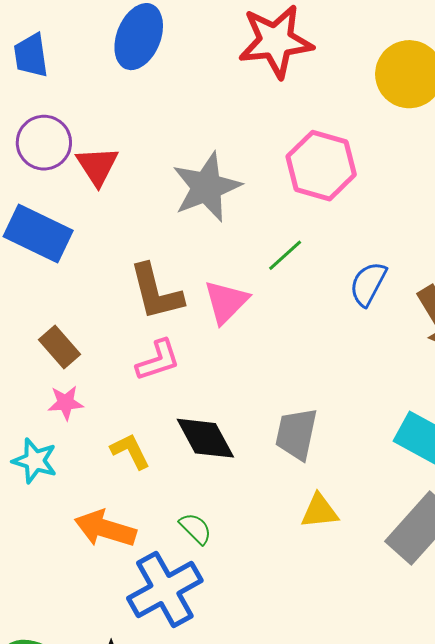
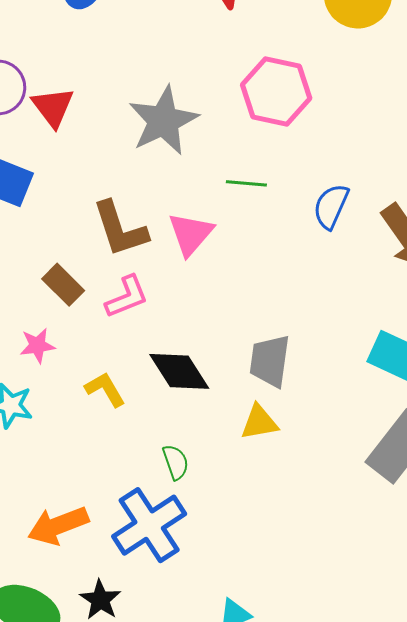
green line: (285, 255) -> (246, 183), turned 51
brown rectangle: (60, 347) -> (63, 285), moved
yellow triangle: (319, 511) -> (259, 422), moved
green semicircle: (196, 528) -> (176, 462), turned 30
orange arrow: (105, 529) -> (58, 525), moved, turned -34

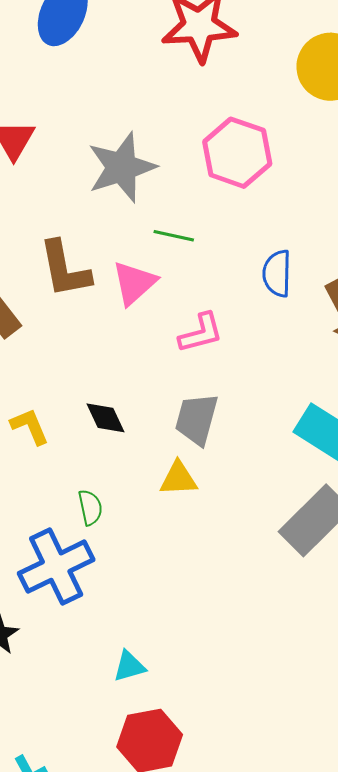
green line: (246, 183) -> (174, 236), moved
blue semicircle: (331, 206) -> (277, 273), turned -30
pink L-shape: (127, 297) -> (201, 333), moved
black diamond: (179, 371) -> (105, 418), size x0.7

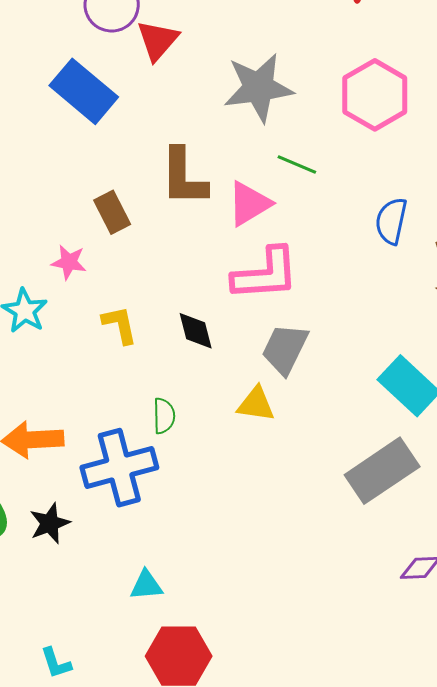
pink L-shape: (201, 333) -> (265, 274), moved, size x1.5
cyan triangle: (129, 666) -> (146, 585), moved

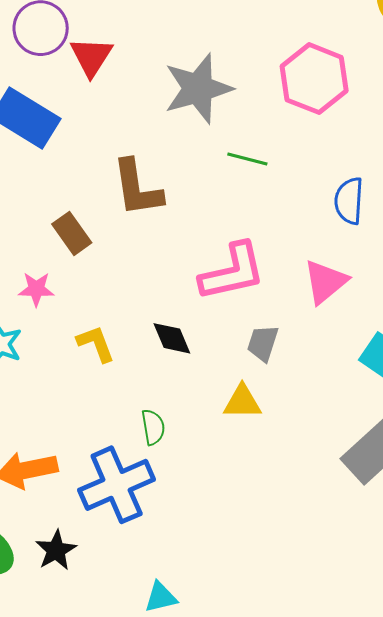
pink triangle: (249, 204) -> (325, 282), moved
gray trapezoid: (285, 349) -> (263, 343), size x0.7

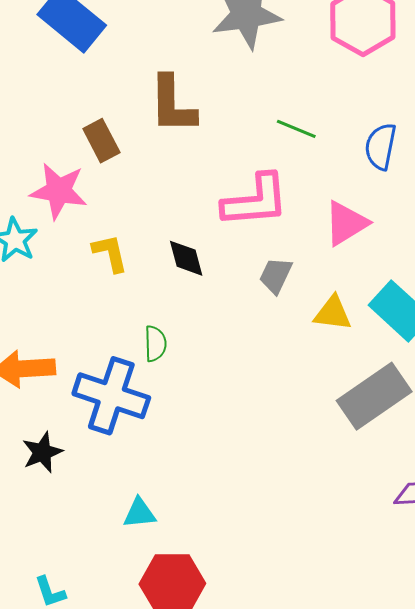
green line: (247, 159) -> (296, 129), moved
pink star: (36, 289) -> (59, 191), size x1.6
yellow triangle: (242, 402) -> (333, 313), moved
blue cross: (117, 485) -> (111, 396), turned 34

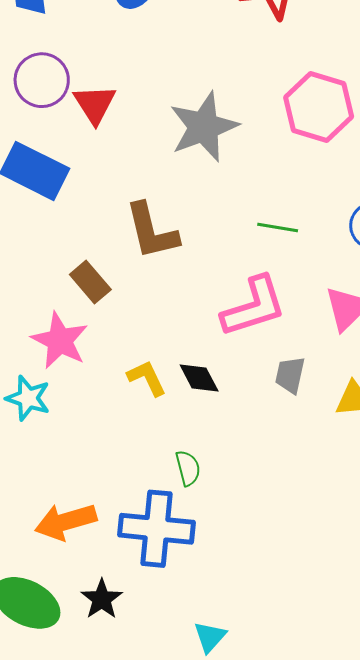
pink star: (59, 191) -> (60, 341), turned 30
yellow L-shape: (110, 253) -> (147, 378), moved
cyan triangle: (139, 513) -> (210, 637), turned -30

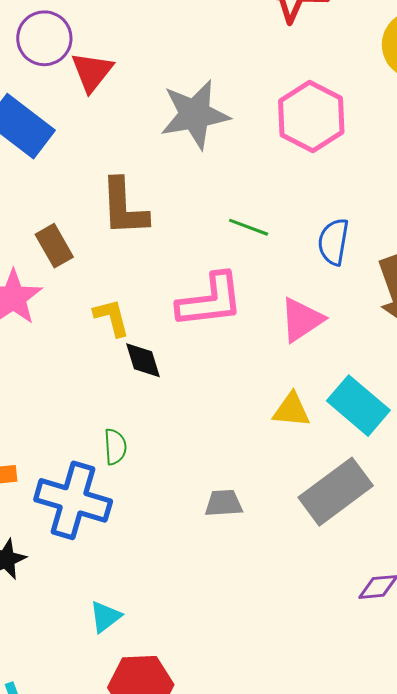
gray trapezoid: (290, 375) -> (224, 503), moved, turned 63
yellow L-shape: (147, 378) -> (112, 318), moved

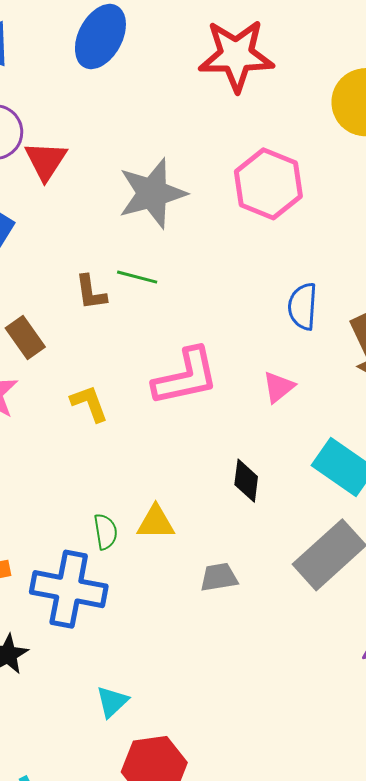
brown L-shape: (124, 207) -> (91, 292), size x0.6
green line: (249, 227) -> (137, 277), moved
pink triangle: (302, 320) -> (279, 387), size x0.7
black diamond: (143, 360) -> (246, 481), moved, turned 30
yellow triangle: (291, 410) -> (156, 522), moved

